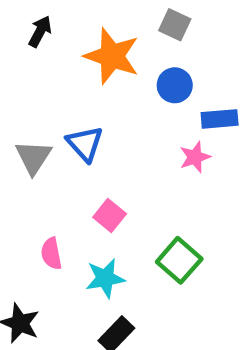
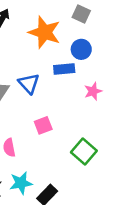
blue rectangle: (220, 119) -> (64, 69), moved
pink square: (110, 215) -> (43, 125), turned 30
cyan star: (105, 278) -> (21, 183), moved

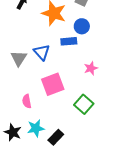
pink star: (93, 91) -> (91, 68), moved
pink square: (43, 125) -> (53, 84), size x1.6

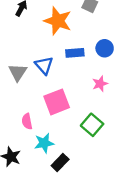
blue circle: (82, 26) -> (105, 48), moved
cyan star: (36, 128) -> (44, 143), moved

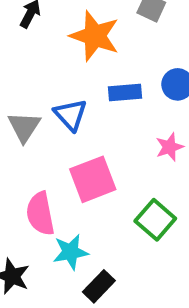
pink semicircle: (27, 121) -> (40, 214), size x1.5

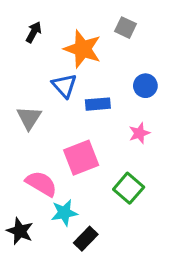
blue rectangle: (125, 92) -> (98, 104), moved
blue triangle: (71, 115) -> (64, 86), moved
pink semicircle: (40, 214) -> (41, 184), turned 132

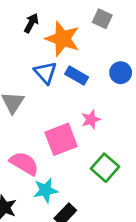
black arrow: (34, 32) -> (31, 23), moved
blue rectangle: (98, 104) -> (77, 76), moved, turned 35
pink star: (139, 133) -> (91, 119), moved

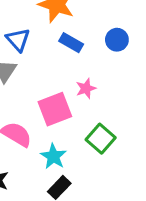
blue triangle: (45, 73) -> (18, 40), moved
cyan star: (45, 190) -> (53, 156), moved, turned -30

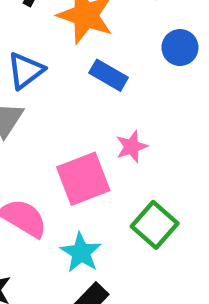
blue triangle: (18, 40) -> (26, 71), turned 35
blue circle: (117, 40) -> (180, 48), moved

